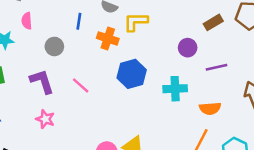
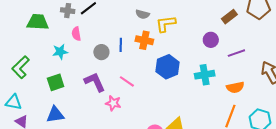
blue line: (79, 21) -> (121, 45), moved
pink star: (45, 119) -> (113, 103), moved

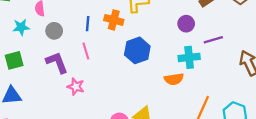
gray circle: (101, 52) -> (54, 31), moved
cyan cross: (205, 75) -> (189, 57), moved
pink line: (127, 81) -> (86, 51), moved, turned 35
orange semicircle: (235, 87) -> (174, 79), moved

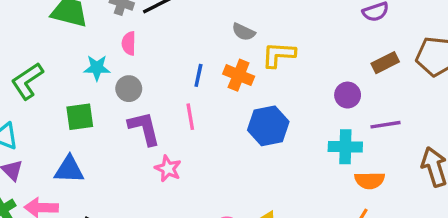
gray circle: (54, 31) -> (129, 89), moved
orange semicircle: (174, 79) -> (370, 180), moved

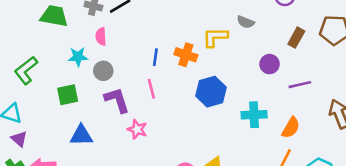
gray semicircle: (244, 32) -> (246, 22), moved
brown rectangle: (385, 63) -> (296, 38), turned -30
cyan cross: (345, 147) -> (254, 115), moved
blue triangle: (69, 170) -> (81, 135), moved
orange semicircle: (370, 180) -> (291, 128), turned -55

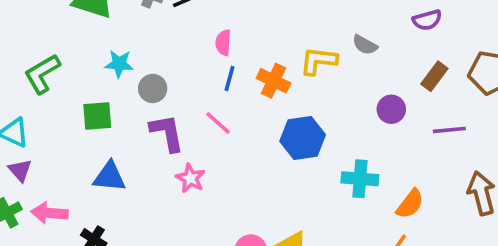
pink semicircle: (101, 37) -> (223, 43), moved
purple line: (300, 85) -> (449, 130), moved
pink line: (151, 89) -> (218, 123), turned -42

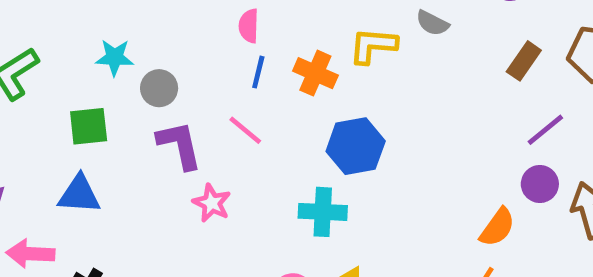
purple circle: (391, 109) -> (540, 184), moved
purple line: (449, 130) -> (545, 130), turned -32
blue triangle: (110, 177) -> (79, 194), moved
cyan cross: (360, 179) -> (323, 212), moved

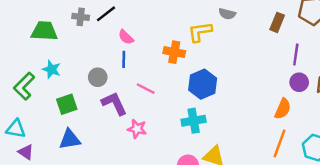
pink semicircle: (249, 26) -> (126, 37), moved, turned -35
cyan star: (115, 57) -> (51, 69), moved, turned 30
blue line: (258, 72) -> (124, 59), moved
purple line: (545, 130) -> (296, 54), turned -30

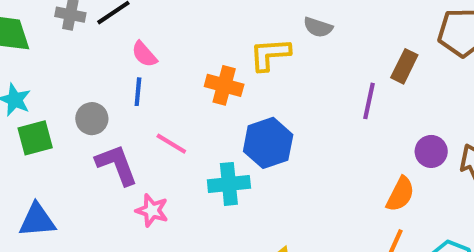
brown rectangle: (277, 22) -> (404, 66), moved
purple line: (296, 54) -> (369, 101), moved
green square: (67, 104) -> (35, 138), moved
cyan cross: (194, 121) -> (229, 184), moved

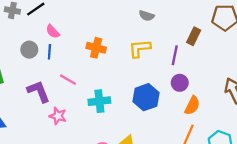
yellow L-shape: (270, 54) -> (140, 48), moved
gray circle: (92, 119) -> (29, 50), moved
blue hexagon: (268, 143) -> (146, 97), moved
purple circle: (431, 151) -> (180, 83), moved

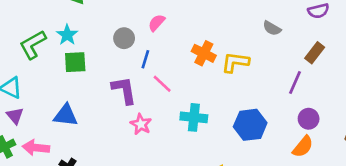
pink semicircle: (53, 31) -> (157, 23), turned 72
brown rectangle: (194, 36) -> (315, 53), moved
yellow L-shape: (140, 48) -> (235, 62), moved
blue line: (49, 52) -> (145, 59), moved
purple circle: (180, 83) -> (309, 119), moved

